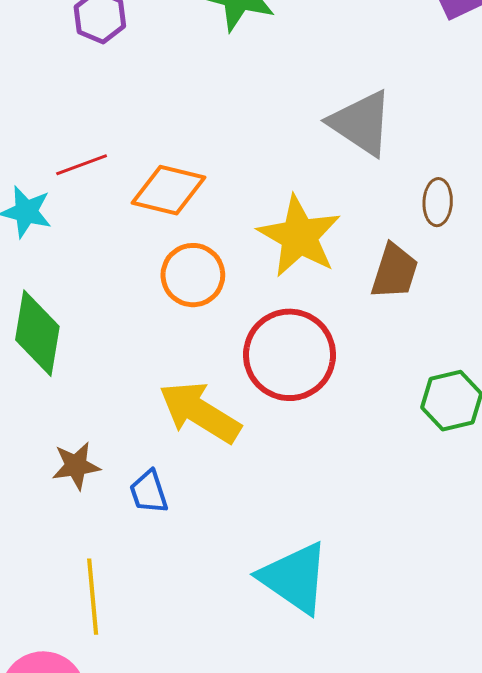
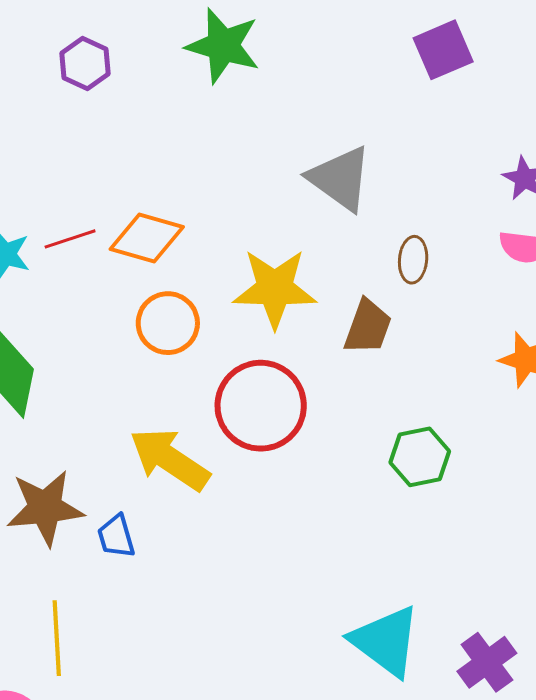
red line: (82, 165) -> (70, 239), moved
yellow star: (299, 236) -> (275, 288), turned -30
brown star: (76, 466) -> (45, 508), size x1.6
cyan triangle: (294, 578) -> (386, 641), moved

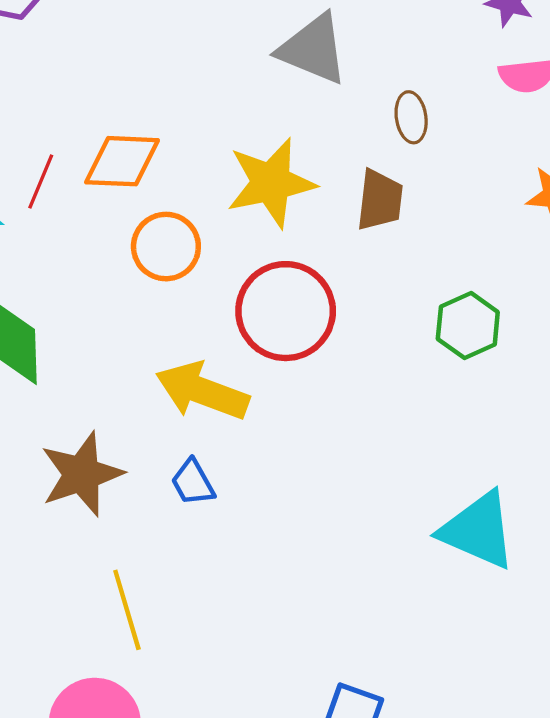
red line: (70, 239) -> (41, 181), turned -36
blue trapezoid: (116, 536) -> (193, 482), moved

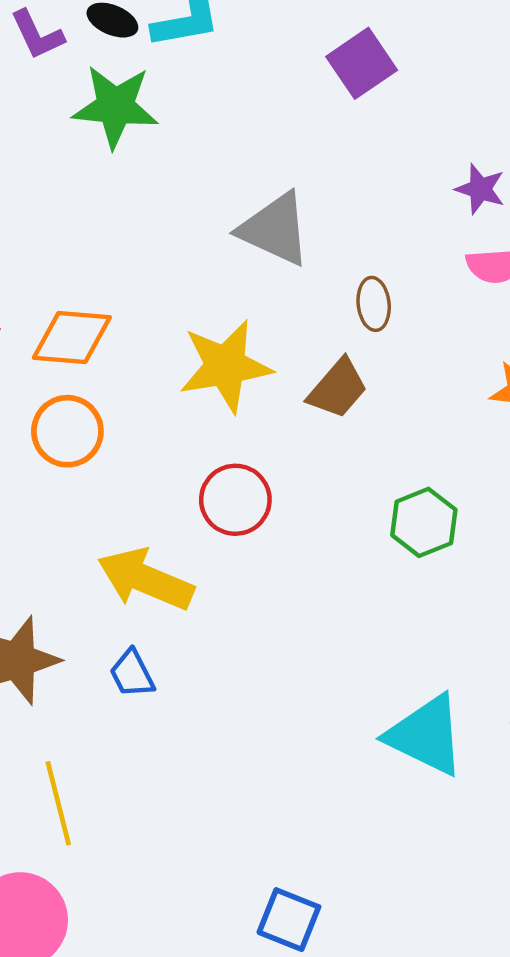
brown trapezoid: (380, 200) -> (338, 389), turned 32
orange circle: (166, 247) -> (67, 431), moved
red circle: (286, 311) -> (235, 500), size x0.7

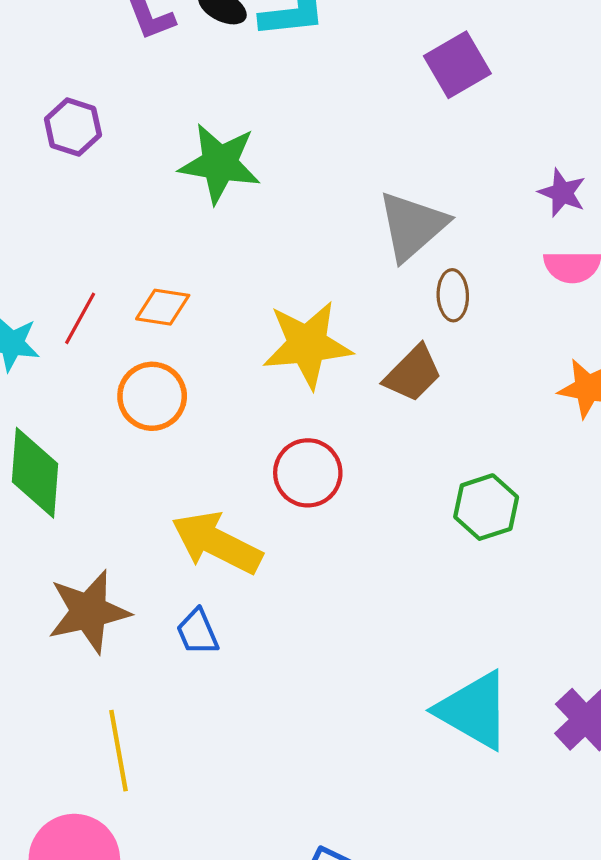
green star: (115, 106) -> (220, 163), moved
gray triangle: (275, 229) -> (412, 226), moved, turned 50
orange diamond: (72, 337) -> (163, 307), size x0.7

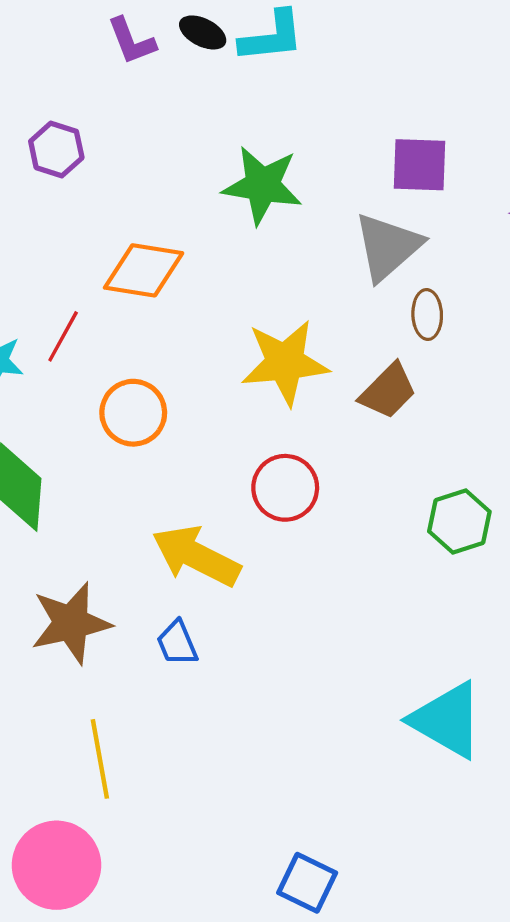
purple square: (457, 65) -> (419, 165), moved, turned 32
green star: (220, 163) -> (262, 185), moved
orange diamond: (163, 307) -> (144, 270), moved, size x1.5

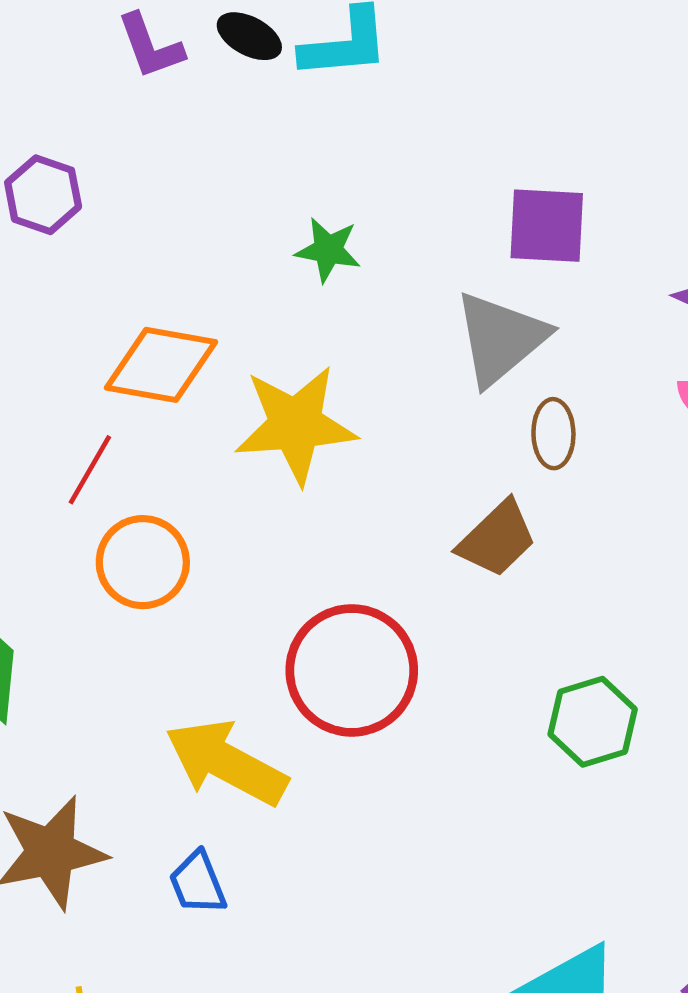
green star: (262, 185) -> (328, 250), size x0.6
red line: (63, 336) -> (90, 470), moved
yellow star: (285, 363) -> (296, 425), moved
red circle: (285, 488) -> (352, 670), size x1.4

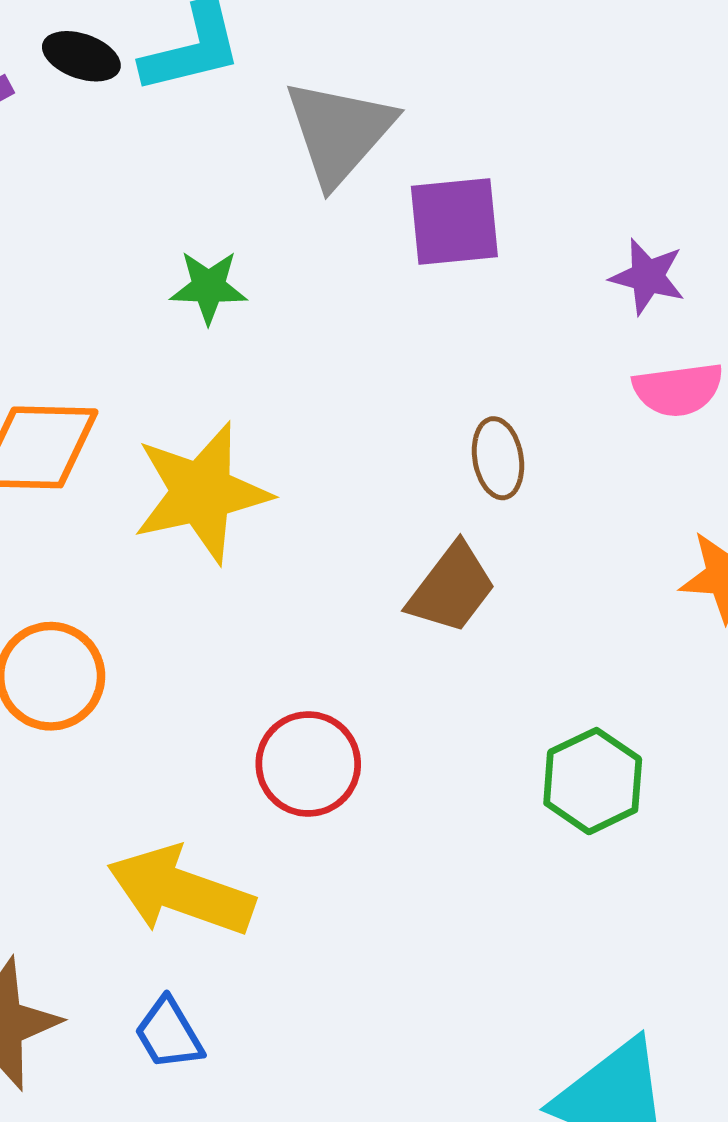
gray triangle: (501, 338) -> (339, 132), moved
red circle: (352, 670) -> (308, 764), size x0.7

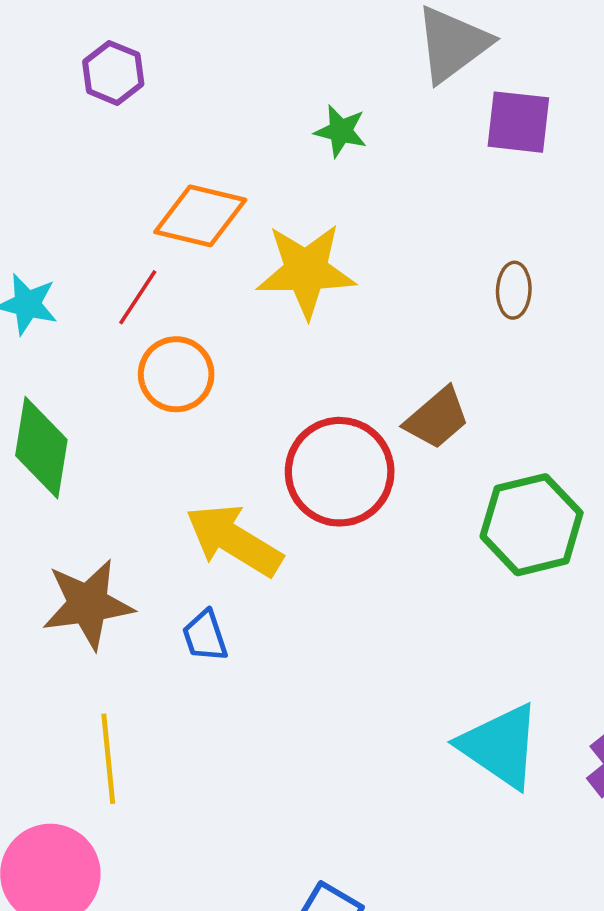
brown trapezoid: (452, 588) -> (437, 418), moved
red circle: (308, 764) -> (340, 472), size x1.5
green hexagon: (593, 781) -> (532, 525), size x1.4

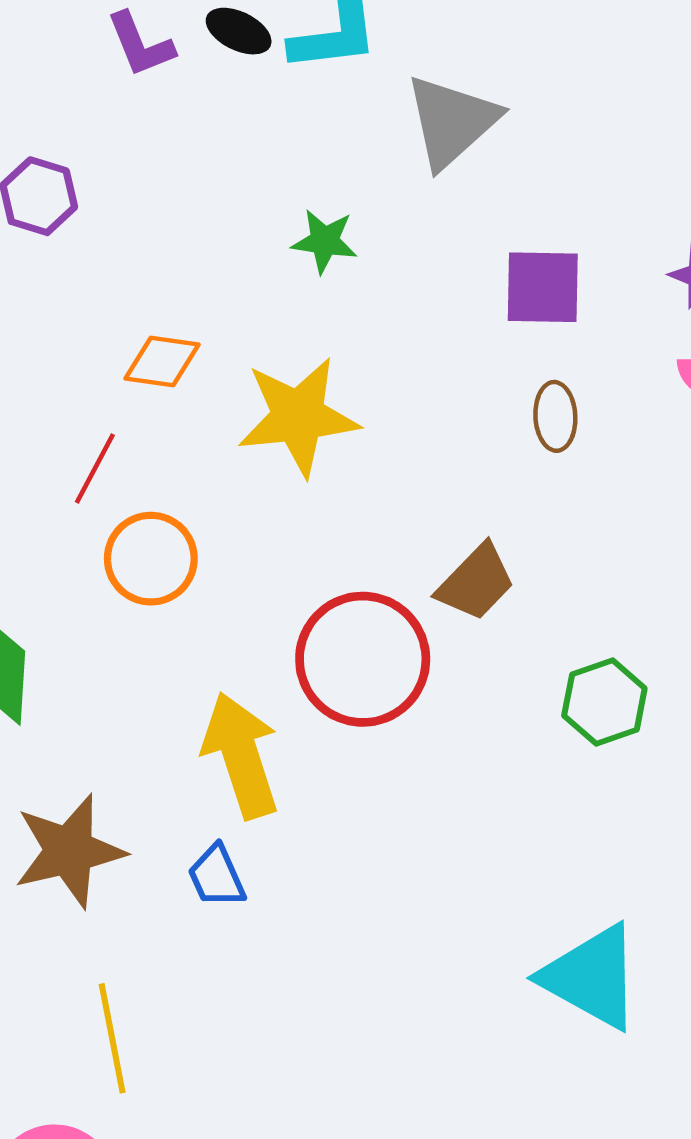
purple square: (518, 122) -> (543, 287), moved
orange diamond: (200, 216) -> (162, 362), size x0.7
green hexagon: (532, 525) -> (604, 702), size x0.7
yellow arrow: (234, 540) -> (241, 755), turned 46

